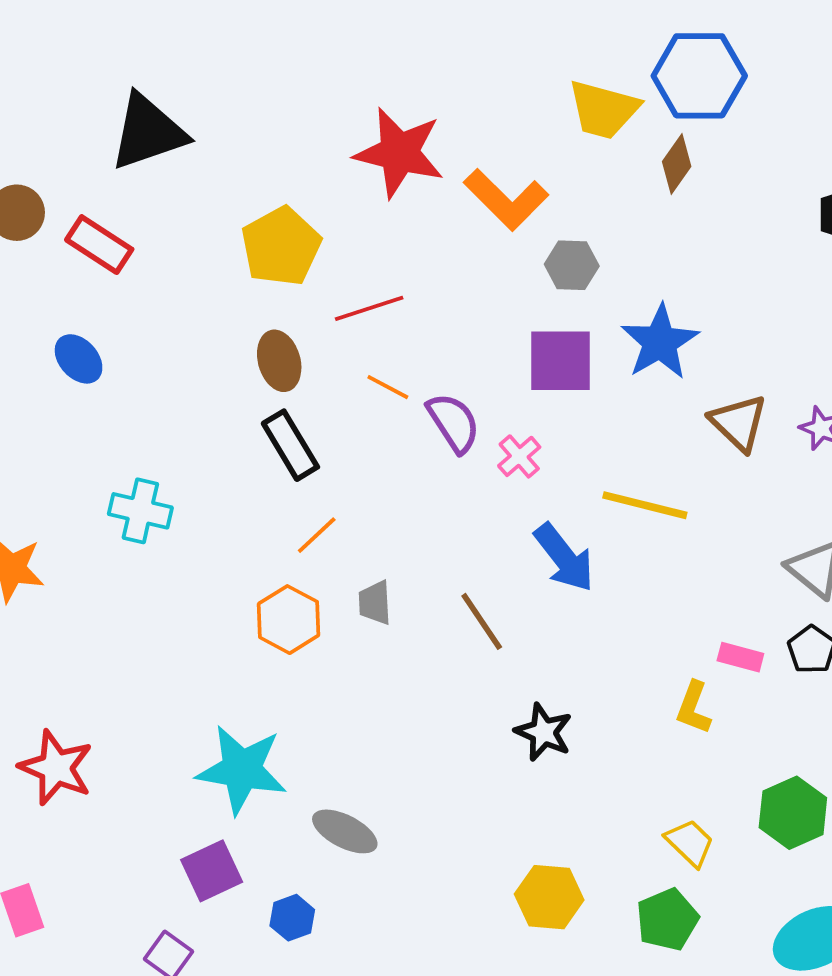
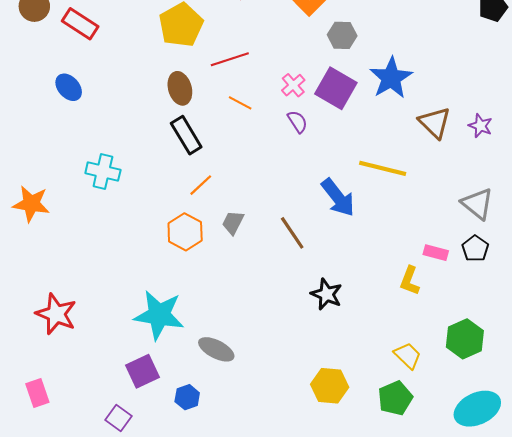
purple square: (560, 361) -> (336, 88), turned 30
purple semicircle: (454, 423) -> (297, 122), moved, size x0.7
pink cross: (519, 456) -> (293, 85), moved
gray trapezoid: (375, 603) -> (233, 222), turned 30

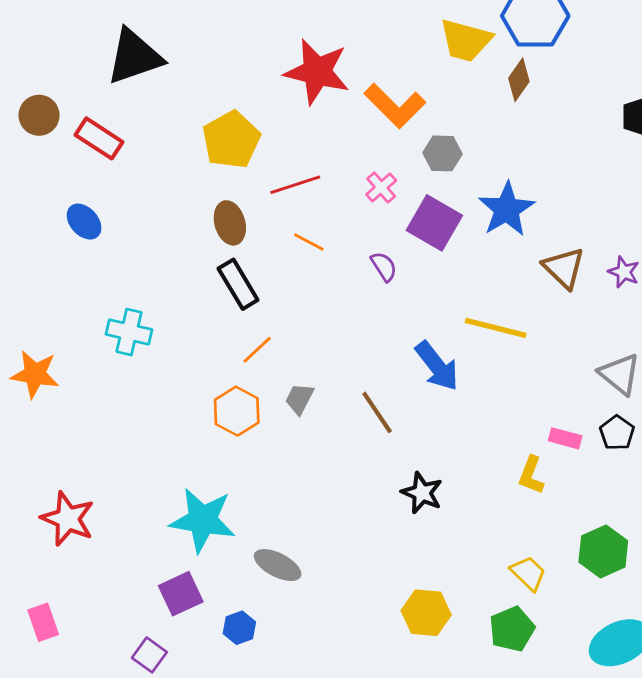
pink cross: (293, 85) -> (381, 187), moved

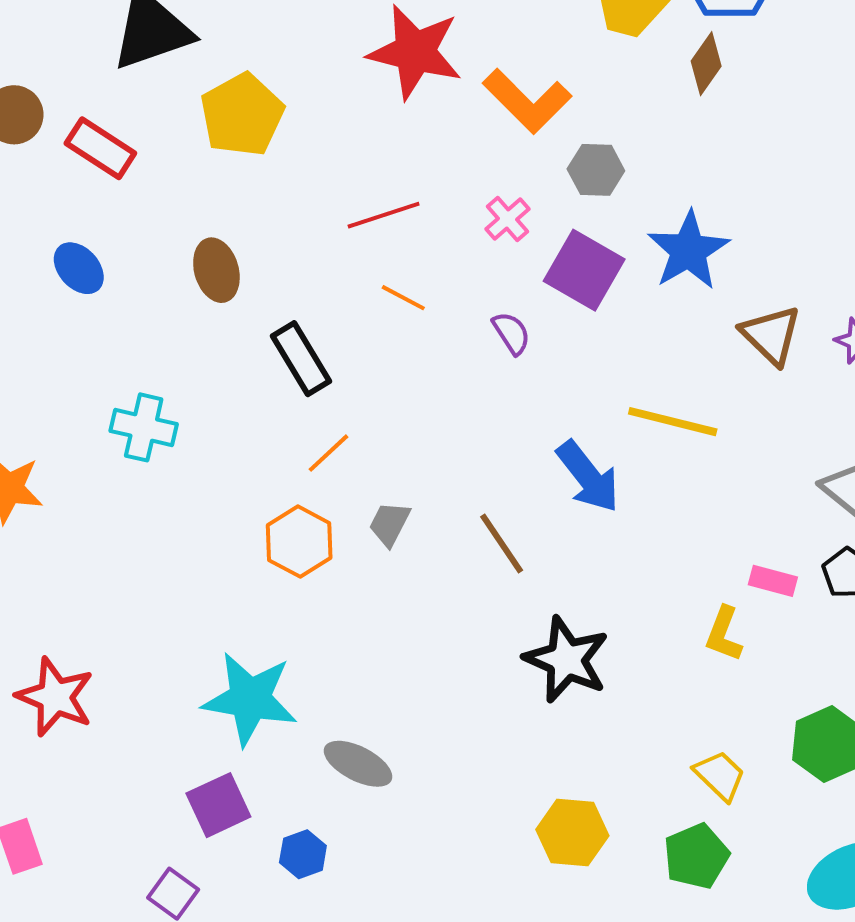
yellow pentagon: (231, 140) -> (242, 115), moved
brown ellipse: (230, 223) -> (216, 270), moved
black star: (422, 493) -> (566, 660), size x1.4

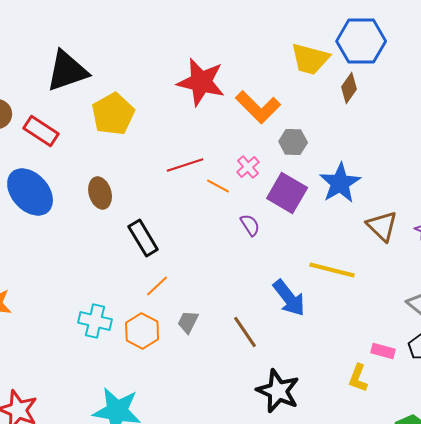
blue ellipse: (79, 268) -> (30, 192), size x1.8
orange line: (403, 298) -> (218, 186), moved
cyan cross: (144, 427) -> (95, 321), moved

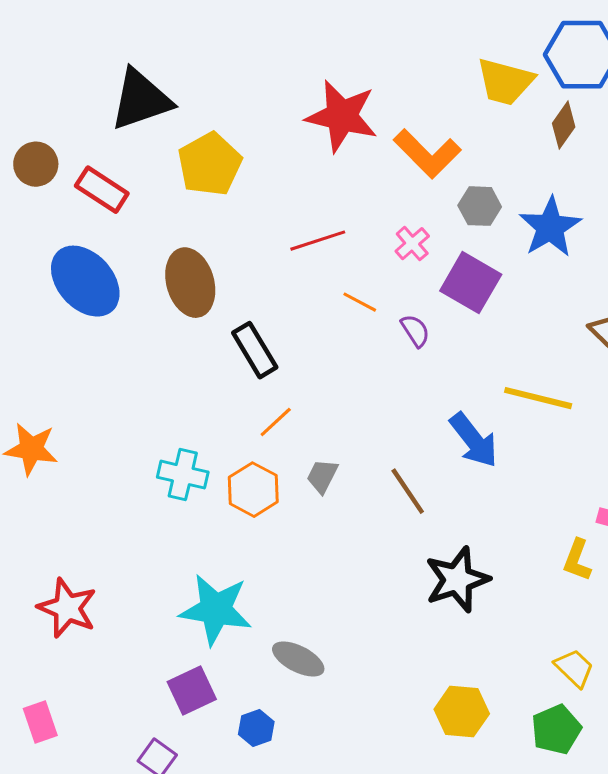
blue star: (340, 183) -> (550, 227), moved
orange line: (218, 186) -> (360, 302), moved
brown ellipse: (100, 193) -> (190, 283), size x1.4
black star: (278, 391) -> (457, 580), turned 30

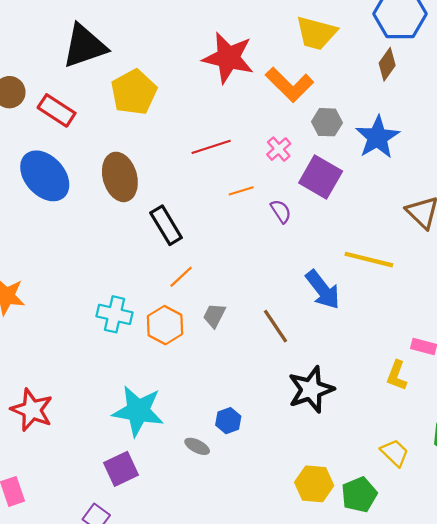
yellow trapezoid: (505, 82) -> (316, 33), moved
orange line: (360, 302) -> (241, 191), turned -45
gray ellipse: (298, 659) -> (197, 446), size x0.7
blue hexagon: (256, 728) -> (228, 421), moved
green pentagon: (556, 729) -> (359, 495), moved

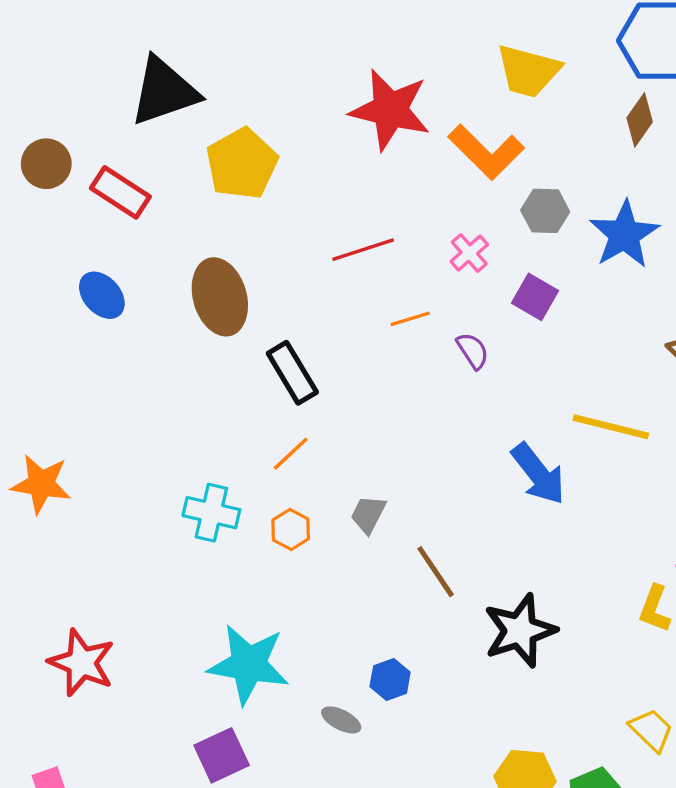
blue ellipse: (45, 176) -> (102, 295), size x0.6
purple square: (321, 177) -> (535, 297), size x0.7
orange line: (181, 277) -> (291, 454), moved
orange hexagon: (165, 325) -> (291, 529), size x0.7
brown line: (276, 326) -> (436, 572), moved

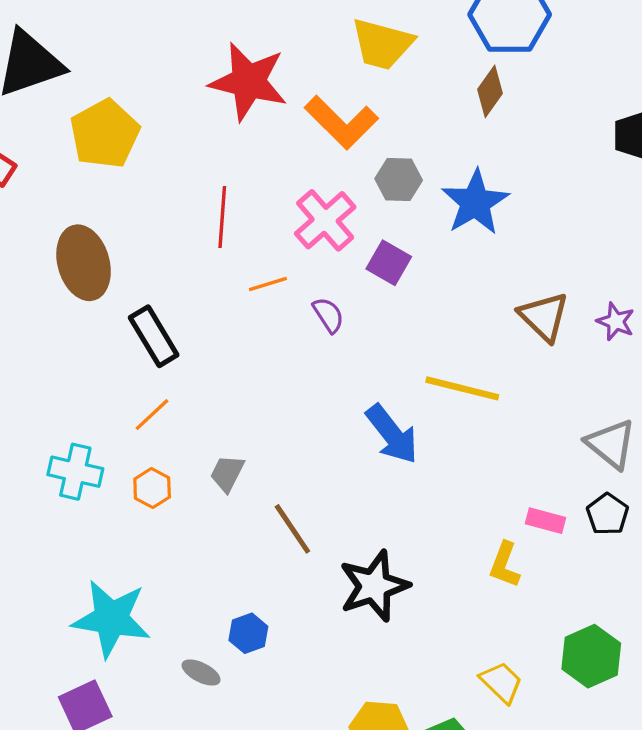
red line: (363, 250) -> (222, 217), turned -68
pink cross: (469, 253) -> (325, 220), size x1.6

